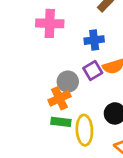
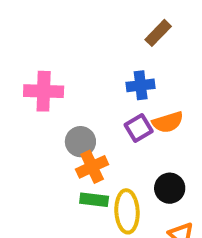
pink cross: (50, 23) -> (44, 91), moved
gray circle: (68, 82) -> (80, 142), moved

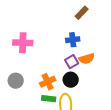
gray circle: (80, 142) -> (16, 81), moved
black circle: (170, 188) -> (71, 80), moved

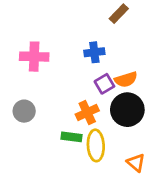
blue cross: (73, 40) -> (94, 52), moved
black circle: (71, 80) -> (127, 110), moved, size x1.5
orange cross: (48, 82) -> (87, 113), moved

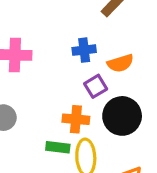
orange semicircle: (126, 80) -> (120, 63), moved
orange cross: (87, 113) -> (76, 119), turned 30

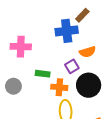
blue cross: (84, 50) -> (67, 31), moved, size x1.5
green rectangle: (58, 147) -> (43, 74), moved

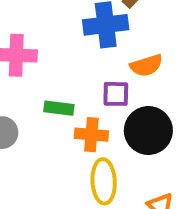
purple square: (72, 66) -> (116, 94), turned 32

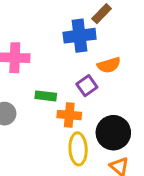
purple square: (116, 94) -> (87, 86), turned -36
black circle: (148, 131) -> (113, 133), moved

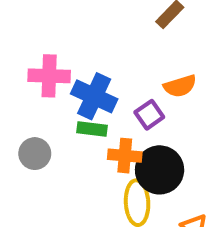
blue cross: (80, 36) -> (94, 96), moved, turned 32
black circle: (113, 133) -> (160, 170), moved

